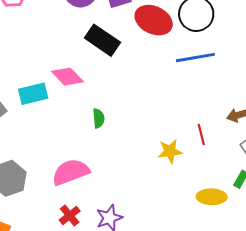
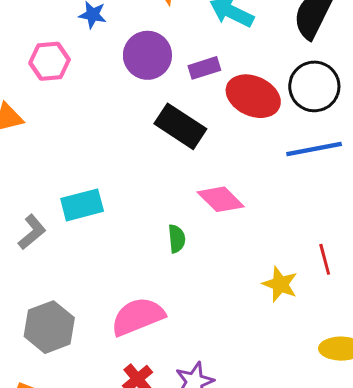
pink diamond: (67, 77) -> (221, 199), moved
yellow star: (170, 151) -> (280, 284), turned 30

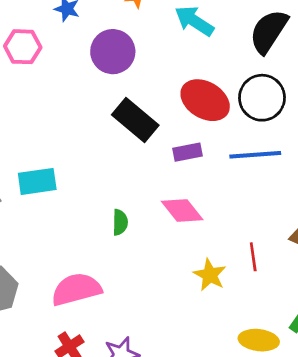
purple rectangle: (204, 68) -> (188, 152), moved
pink diamond: (221, 199) -> (182, 210), moved

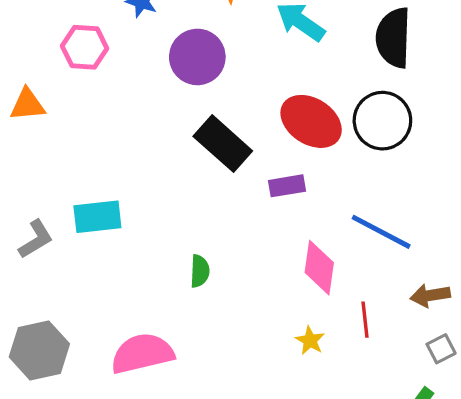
black semicircle: (269, 31) -> (393, 38), turned -33
blue line: (255, 155) -> (381, 232), moved, turned 30
pink diamond: (182, 210) -> (319, 268), moved, turned 45
yellow star: (210, 275) -> (310, 340), size x0.7

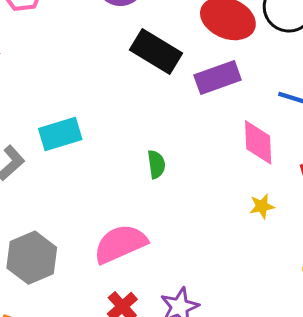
purple rectangle: (287, 186) -> (218, 78), size x1.4
yellow star: (310, 340) -> (262, 206), turned -30

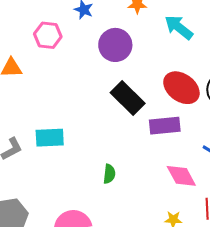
pink diamond: (258, 142) -> (181, 176), turned -40

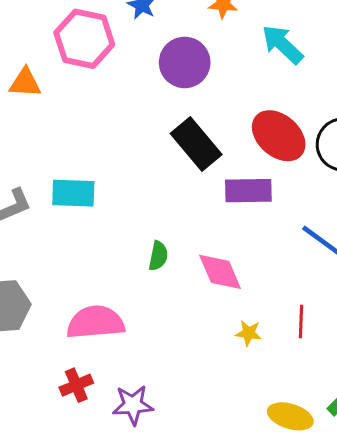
pink hexagon: (48, 35) -> (84, 39), size x1.4
pink diamond: (181, 176) -> (220, 272), moved

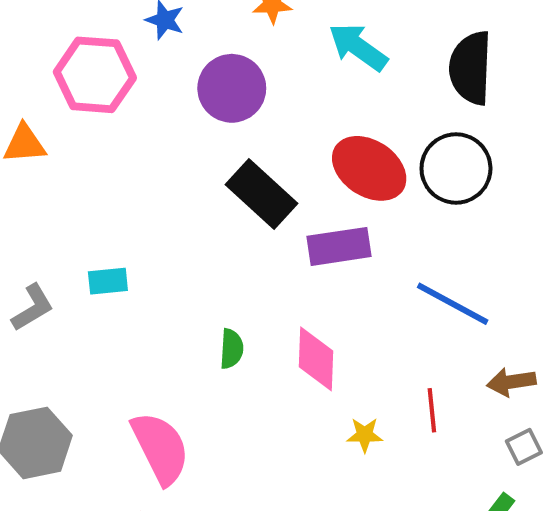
cyan rectangle: (73, 193) -> (108, 281), size x0.7
pink diamond: (220, 272) -> (316, 359), turned 33
pink semicircle: (96, 322) -> (160, 448), turned 76

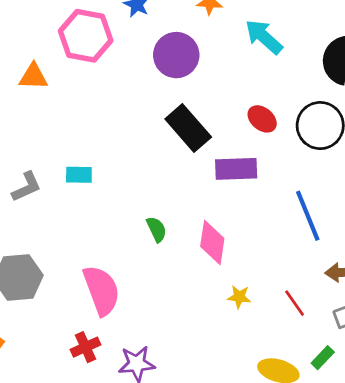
red ellipse: (369, 168) -> (262, 119), size x0.6
blue line: (453, 304) -> (308, 216), turned 33
green semicircle: (231, 349) -> (156, 229), turned -35
red line: (432, 410) -> (295, 303), moved, turned -36

